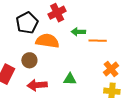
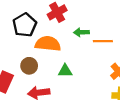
green triangle: (70, 79) -> (65, 71), moved

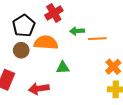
brown circle: (29, 66) -> (21, 50), moved

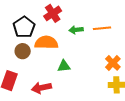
orange line: (97, 39) -> (102, 28), moved

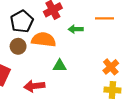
orange line: (102, 28) -> (105, 18), moved

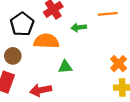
brown circle: (18, 46) -> (13, 56), moved

